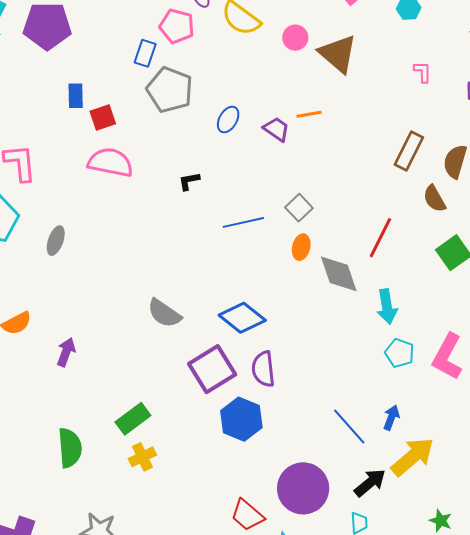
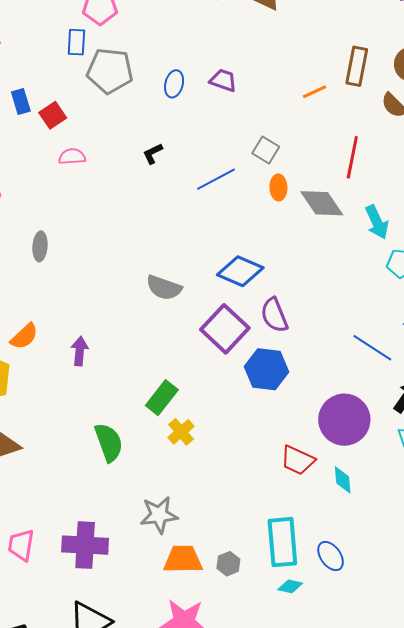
orange line: (309, 114) -> (315, 92), moved
pink semicircle: (110, 162) -> (72, 157), size x0.6

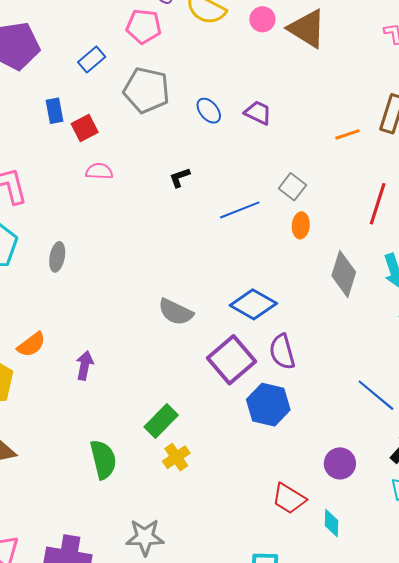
blue rectangle: (76, 42) -> (92, 59), moved, turned 40
blue ellipse: (174, 84) -> (209, 111), turned -60
gray diamond: (322, 203) -> (344, 274), moved, turned 45
purple circle: (344, 420) -> (340, 463), size x0.6

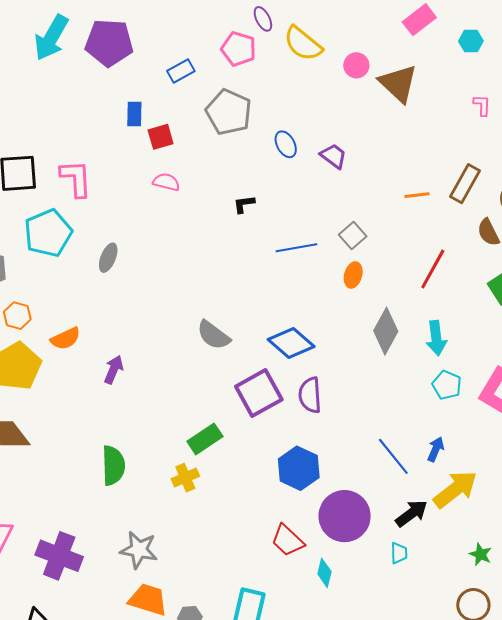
blue hexagon: (268, 405) -> (299, 468), moved
green rectangle: (161, 421) -> (205, 439), moved
purple circle: (340, 463) -> (345, 516), size x1.6

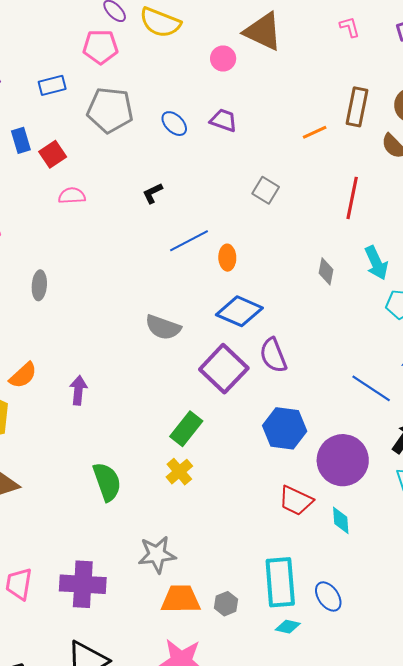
pink circle: (356, 65) -> (223, 59), moved
blue rectangle: (181, 71) -> (52, 85), turned 32
blue line: (296, 248) -> (189, 241), moved
orange ellipse: (353, 275) -> (227, 258), moved
gray diamond: (386, 331) -> (326, 271), size x0.6

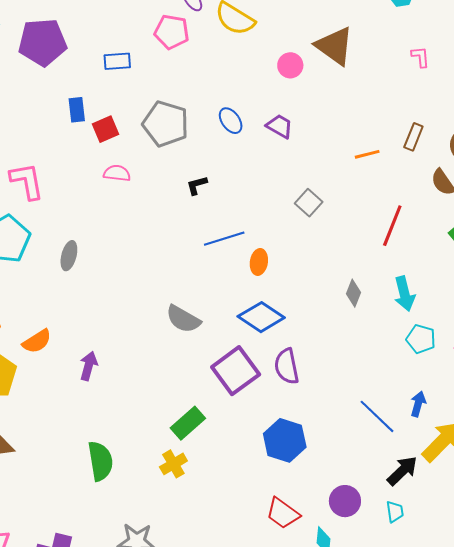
brown rectangle: (357, 107) -> (413, 137), size x0.7
gray pentagon: (110, 110) -> (166, 124), moved
purple circle: (343, 460) -> (345, 501), moved, size x0.6

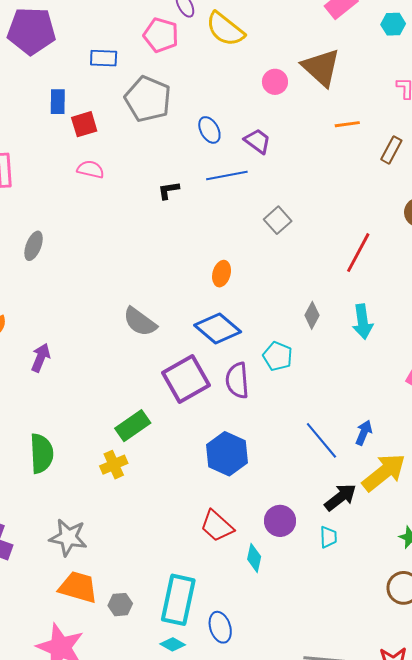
gray pentagon: (166, 124) -> (148, 99), moved
brown rectangle: (413, 137) -> (391, 150), moved
orange line: (367, 154) -> (347, 124), moved
blue line: (224, 239) -> (227, 176), moved
cyan pentagon: (421, 339) -> (278, 356), moved

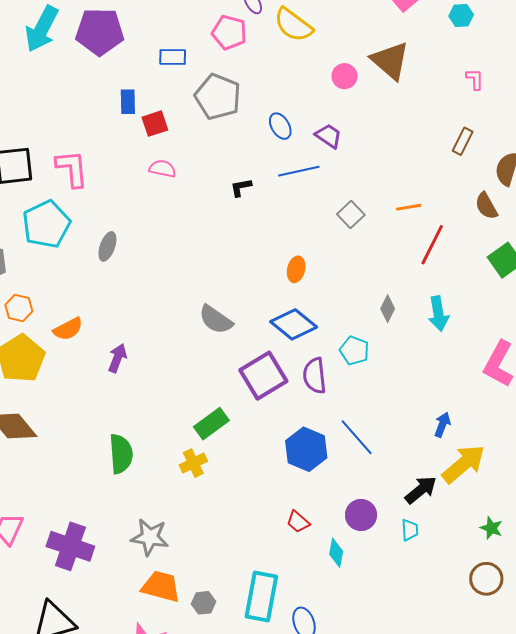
orange line: (347, 124) -> (409, 207), moved
blue line: (321, 440) -> (357, 437), moved
red trapezoid: (217, 526) -> (298, 522), size x0.7

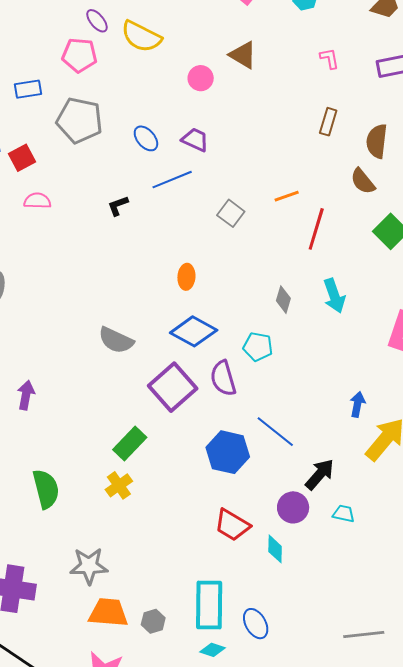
brown triangle: (390, 61) -> (243, 55), size x0.7
black arrow: (421, 490) -> (320, 474), moved
red trapezoid: (298, 522) -> (232, 525), size x1.5
cyan trapezoid: (410, 530) -> (344, 514), turned -65

